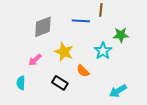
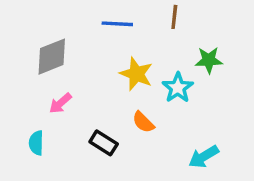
blue line: (81, 21) -> (117, 24), moved
gray diamond: (43, 27) -> (52, 57), moved
yellow star: (64, 52) -> (136, 74), moved

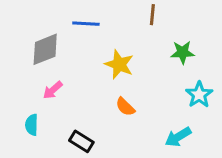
blue line: (117, 24) -> (86, 24), moved
cyan star: (178, 88) -> (199, 95), moved
black rectangle: (104, 143) -> (81, 141), moved

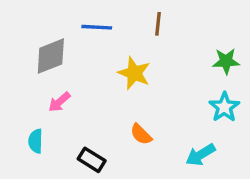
brown line: (152, 15) -> (158, 24), moved
green star: (183, 52) -> (226, 61), moved
orange semicircle: (125, 107) -> (141, 134), moved

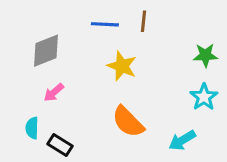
blue line: (97, 27) -> (105, 24), moved
orange semicircle: (141, 134) -> (128, 122), size x1.6
black rectangle: (92, 160) -> (60, 145), moved

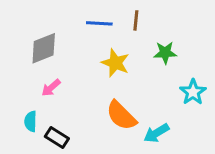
green star: (205, 55) -> (165, 53), moved
cyan arrow: (182, 140) -> (156, 133), moved

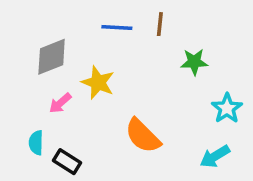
yellow star: (115, 63) -> (98, 83), moved
cyan arrow: (156, 133) -> (215, 156), moved

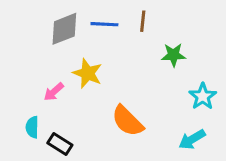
gray diamond: (52, 57) -> (64, 29), moved

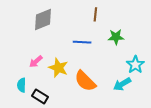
blue line: (104, 24) -> (82, 42), moved
yellow star: (88, 73) -> (58, 68), moved
cyan arrow: (192, 139) -> (122, 84), moved

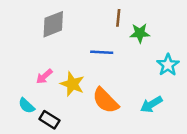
green star: (116, 37) -> (140, 33), moved
cyan star: (135, 65) -> (168, 65), moved
cyan semicircle: (22, 85) -> (27, 106), turned -48

